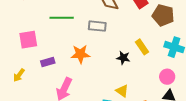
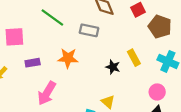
green line: (62, 18) -> (52, 18), turned 30

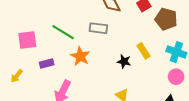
green line: (52, 18) -> (63, 32), moved
orange star: (68, 58) -> (80, 56), turned 30
pink circle: (157, 92) -> (176, 77), moved

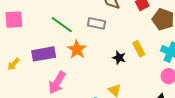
pink square: (27, 40) -> (14, 20), moved
purple rectangle: (47, 63) -> (44, 54), size x1.6

